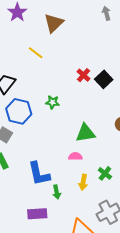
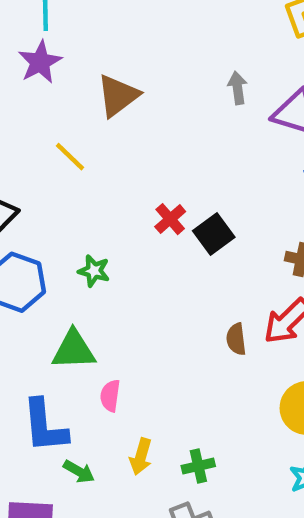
green triangle: (86, 133) -> (74, 350), moved
pink semicircle: (75, 156) -> (110, 396), moved, turned -88
green cross: (105, 173) -> (198, 466), moved, turned 32
green arrow: (57, 192) -> (79, 472), turned -56

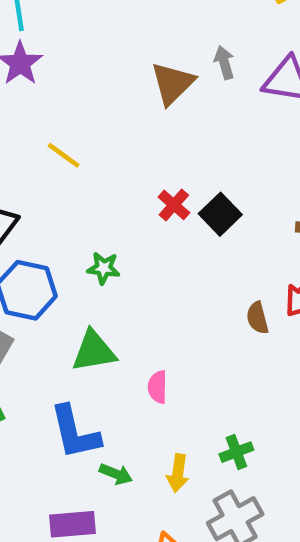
brown triangle: (118, 96) -> (173, 83), moved
pink semicircle: (110, 396) -> (158, 387), moved
yellow arrow: (141, 457) -> (178, 473), moved

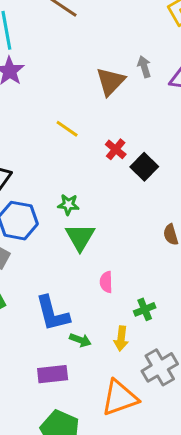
yellow line: (64, 155) -> (67, 129), moved
red cross: (174, 205) -> (116, 149), moved
green triangle: (94, 351) -> (80, 237), moved, turned -48
green cross: (236, 452) -> (145, 309), moved

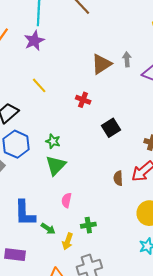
yellow line: (67, 129) -> (39, 85), moved
red cross: (116, 149) -> (83, 100), moved, turned -32
green arrow: (80, 340) -> (48, 229), moved

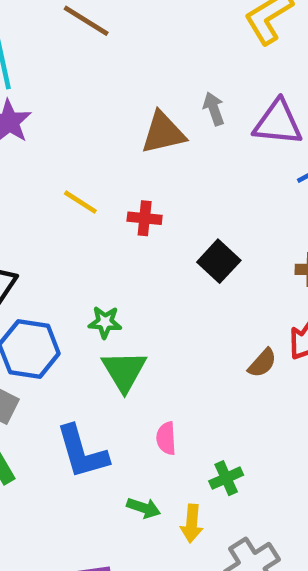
brown triangle: (101, 64) -> (163, 133), turned 35
yellow line: (39, 85) -> (80, 202), moved
brown semicircle: (118, 178) -> (262, 363), turned -120
blue L-shape: (25, 213) -> (82, 452), moved

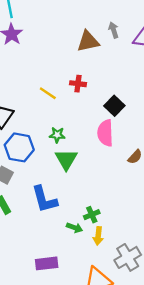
yellow line: (80, 202) -> (48, 93), moved
pink semicircle: (166, 438) -> (105, 133), moved, size x1.6
green cross: (226, 478) -> (92, 215), moved

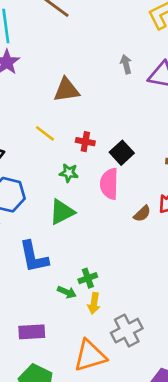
brown triangle: (88, 41) -> (66, 90), moved
red cross: (78, 84) -> (85, 142), moved
green star: (57, 135) -> (69, 173), moved
green triangle: (66, 159) -> (62, 212), turned 30

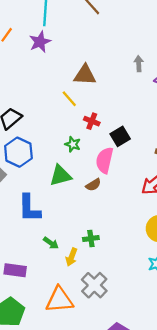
yellow line: (45, 133) -> (69, 99), moved
brown semicircle: (142, 214) -> (93, 185), moved
green cross: (88, 278) -> (91, 238), moved
gray cross: (127, 331) -> (94, 285), turned -30

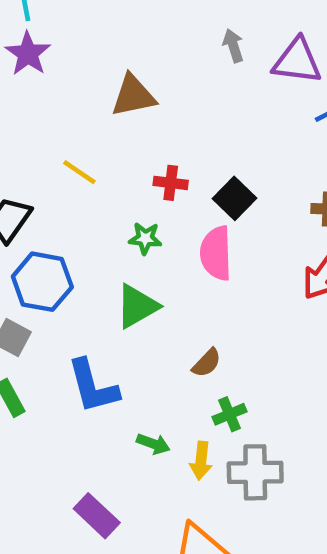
yellow line: (69, 99) -> (79, 172), moved
brown semicircle: (93, 185) -> (207, 363), moved
purple rectangle: (15, 270) -> (97, 516), turned 50
gray cross: (94, 285) -> (255, 472), moved, turned -30

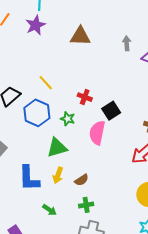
brown triangle: (133, 96) -> (80, 36), moved
blue hexagon: (42, 282) -> (37, 113), moved
yellow arrow: (201, 461) -> (58, 175), moved

